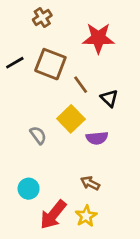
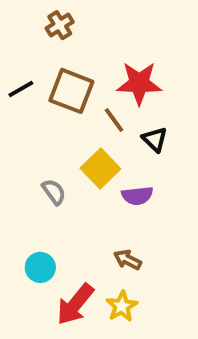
red star: (98, 38) -> (139, 83), moved

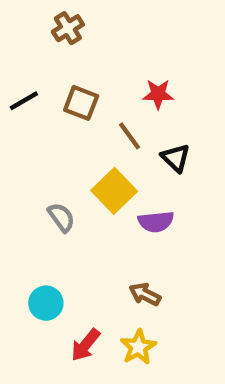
red star: (139, 83) -> (158, 94), size x0.6
brown square: (71, 91) -> (81, 103), size x0.7
red arrow: (75, 304) -> (85, 345), size x0.7

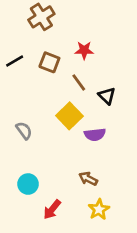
brown cross: (68, 28) -> (41, 17), size x1.4
red star: (158, 94) -> (84, 50), moved
gray semicircle: (61, 217) -> (24, 131), moved
yellow star: (138, 347) -> (99, 209), moved

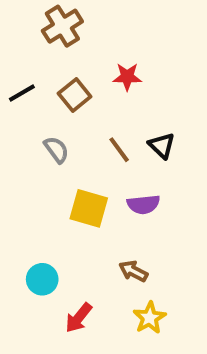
brown square: (49, 62) -> (75, 95), turned 30
brown line: (79, 82) -> (119, 150), moved
yellow square: (69, 116) -> (89, 208), moved, turned -30
gray semicircle: (24, 131) -> (56, 150), moved

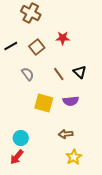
brown cross: (62, 26) -> (31, 13), turned -30
brown arrow: (133, 271) -> (66, 134), turned -32
red arrow: (79, 318) -> (17, 157), moved

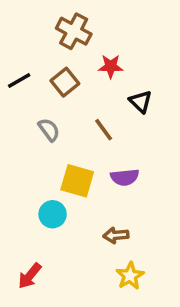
brown cross: (31, 13) -> (74, 31), moved
black triangle: (80, 72) -> (141, 102), moved
cyan circle: (21, 138) -> (53, 214), moved

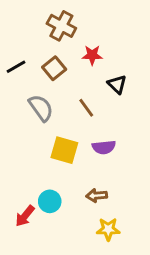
gray semicircle: (49, 130) -> (41, 108), size x1.4
cyan circle: (53, 214) -> (50, 201), moved
red arrow: (30, 276) -> (25, 216), moved
yellow star: (130, 276) -> (108, 229), turned 30

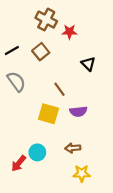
red star: (92, 55) -> (69, 32), moved
gray semicircle: (41, 108) -> (16, 82), moved
brown line: (86, 108) -> (60, 89), moved

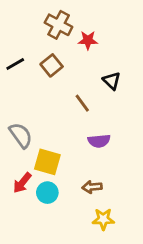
gray semicircle: (16, 82) -> (21, 135), moved
brown line: (60, 89) -> (82, 103), moved
yellow square: (48, 114) -> (47, 162), moved
red arrow: (19, 163) -> (22, 183), moved

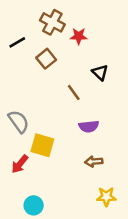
black line: (15, 64) -> (17, 42), moved
brown arrow: (92, 187) -> (94, 162), moved
cyan circle: (47, 193) -> (34, 205), moved
yellow star: (103, 219) -> (106, 197), moved

